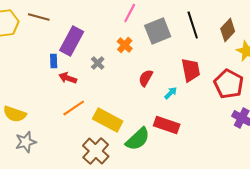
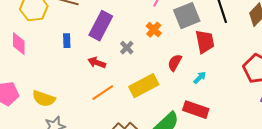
blue rectangle: (54, 61) -> (67, 41), moved
red trapezoid: (191, 70) -> (205, 42), moved
yellow rectangle: (108, 120) -> (144, 86), moved, turned -56

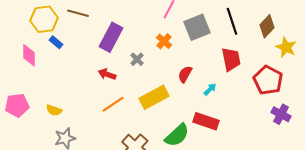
blue rectangle: (67, 41) -> (56, 42), moved, turned -48
red trapezoid: (205, 42) -> (231, 59), moved
yellow semicircle: (44, 99) -> (54, 110), size x0.7

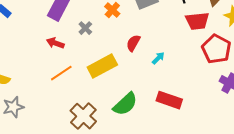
red trapezoid: (231, 59) -> (197, 21), moved, turned 95
red rectangle: (206, 121) -> (169, 100), moved

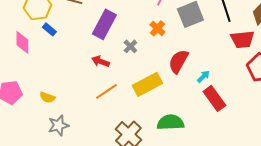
red semicircle: (133, 43) -> (178, 61), size x1.4
red rectangle: (169, 100) -> (214, 98), moved, turned 35
green semicircle: (125, 104) -> (170, 122), turned -140

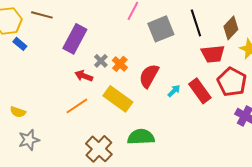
orange cross: (157, 28) -> (120, 64), moved
red arrow: (100, 61) -> (84, 76), moved
yellow rectangle: (147, 84) -> (118, 99), turned 64
red rectangle: (214, 98) -> (200, 91), moved

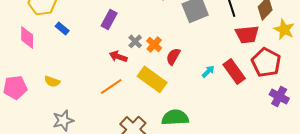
purple rectangle: (75, 39) -> (109, 19), size x0.7
blue rectangle: (20, 44) -> (62, 28), moved
red semicircle: (149, 76) -> (173, 56), moved, size x0.7
yellow semicircle: (18, 112) -> (52, 81), moved

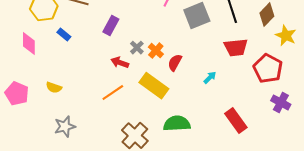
red trapezoid: (247, 34) -> (236, 48), moved
red rectangle: (234, 71) -> (236, 121), moved
pink pentagon: (15, 87) -> (17, 94), turned 30

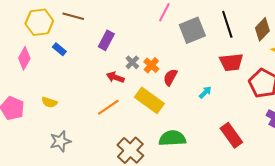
pink diamond: (29, 44) -> (24, 58), turned 30

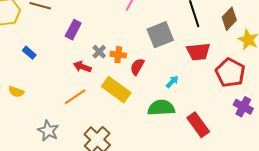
gray square: (192, 30) -> (160, 35), moved
blue rectangle: (59, 49) -> (29, 53), moved
orange cross: (151, 65) -> (118, 55), turned -35
green semicircle: (172, 138) -> (161, 108), moved
gray star: (60, 141) -> (48, 131), moved, turned -30

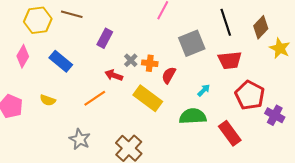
blue rectangle: (29, 53) -> (61, 61), size x1.6
red pentagon: (230, 73) -> (250, 95), moved
orange line: (75, 97) -> (95, 98), moved

